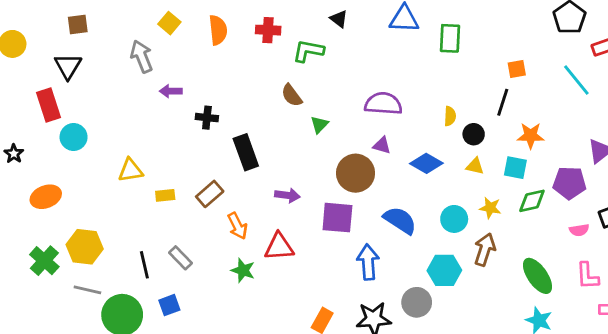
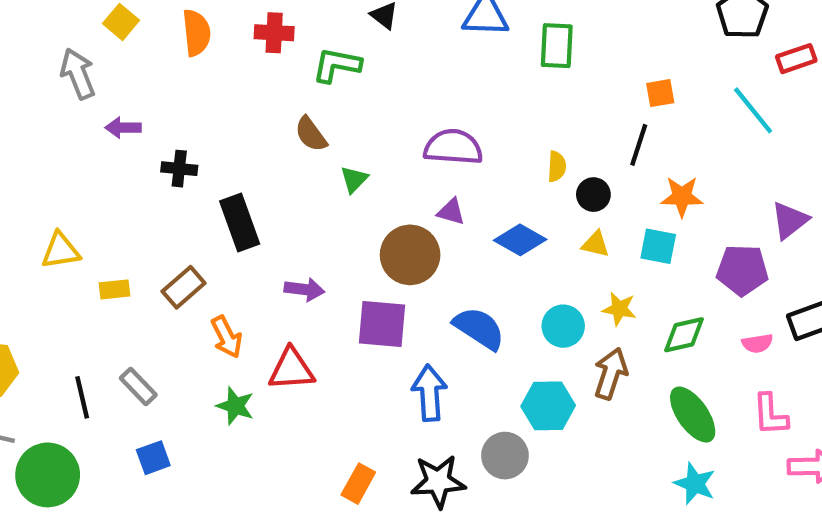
green diamond: (532, 201) -> (684, 335), moved
blue square: (169, 305) -> (153, 458), moved

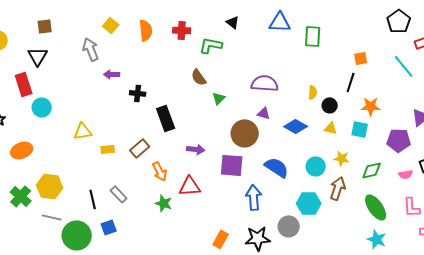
blue square: (153, 458) -> (109, 227), moved

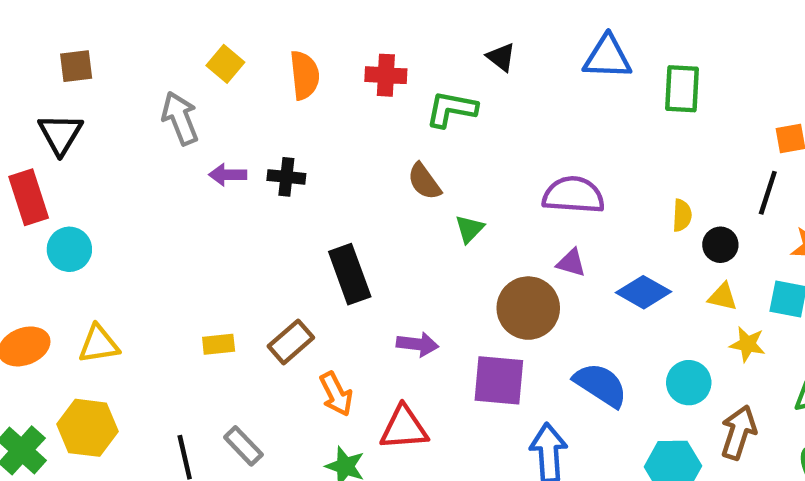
black cross: (138, 93) -> (286, 177), moved
yellow triangle: (83, 131) -> (99, 344), moved
yellow star: (342, 158) -> (748, 344), moved

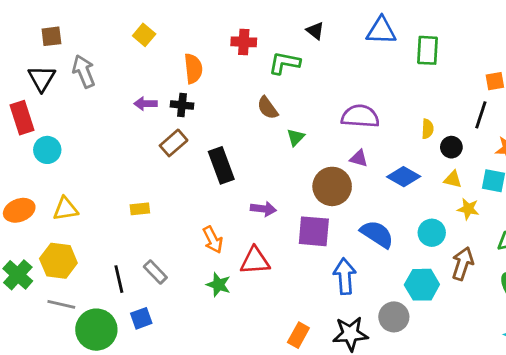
orange semicircle: (304, 75) -> (193, 69), moved
gray arrow: (180, 118) -> (84, 71), moved
brown rectangle: (291, 342) -> (174, 143), moved

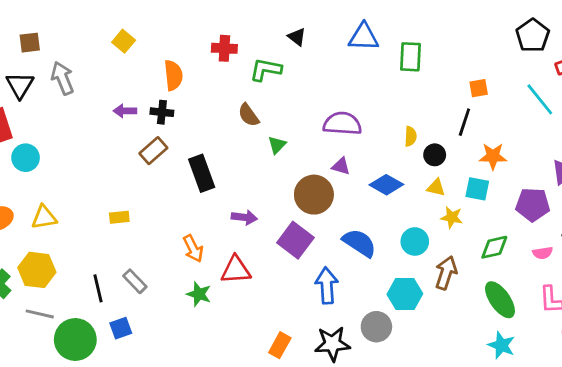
purple square: (314, 231) -> (295, 240), turned 32

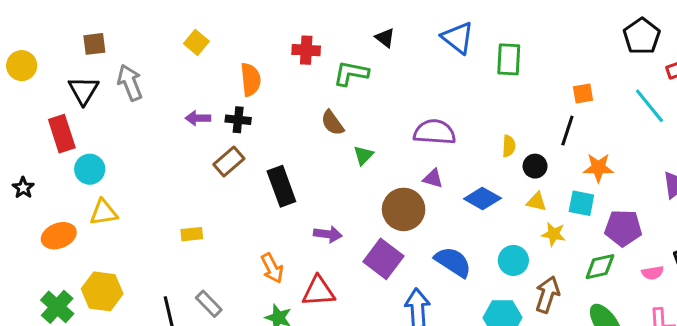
blue triangle: (364, 37) -> (458, 38), turned 36
purple pentagon: (533, 205) -> (623, 228), moved
yellow triangle: (44, 217) -> (104, 212), moved

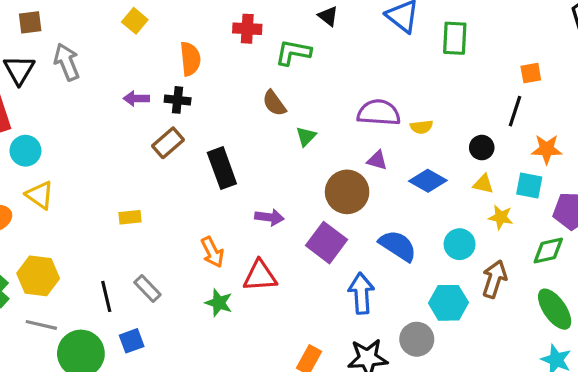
yellow semicircle: (509, 146) -> (422, 127), moved, turned 80
yellow triangle: (104, 212) -> (40, 195), turned 44

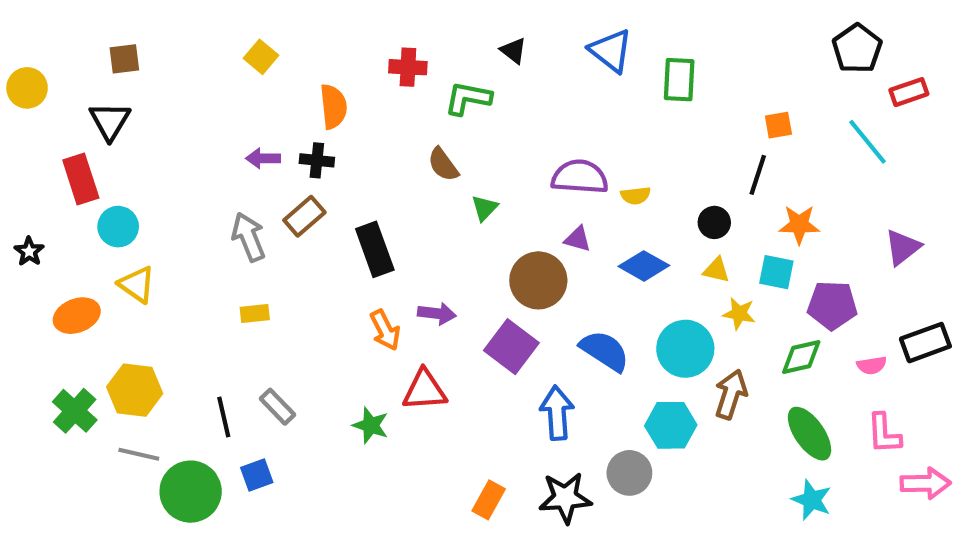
gray arrow: (67, 62) -> (249, 237), moved
cyan circle: (460, 244) -> (685, 349), size x1.4
orange arrow: (212, 252) -> (385, 330), moved

